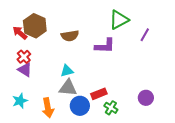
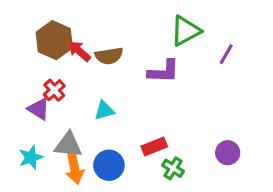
red arrow: (20, 33) -> (79, 51), moved
red cross: (24, 57) -> (54, 90), moved
gray triangle: (68, 88) -> (68, 145), moved
blue circle: (80, 106) -> (109, 165), moved

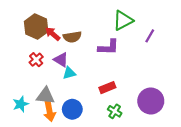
purple triangle: (39, 109) -> (61, 60), moved
red rectangle: (154, 146) -> (107, 88), moved
purple circle: (228, 153) -> (151, 101), size x1.6

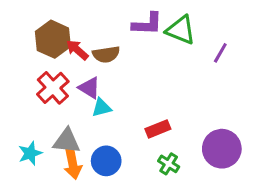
green triangle: (123, 20) -> (181, 30), turned 50
purple L-shape: (108, 47) -> (147, 24), moved
red cross: (36, 60) -> (53, 88), size x1.5

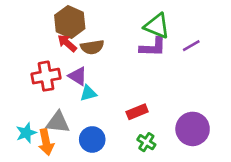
purple L-shape: (147, 24) -> (153, 47), moved
brown hexagon: (53, 39) -> (70, 22), moved
purple line: (220, 53) -> (191, 46), turned 30
red cross: (53, 88) -> (46, 76), turned 32
orange arrow: (73, 164) -> (46, 142), moved

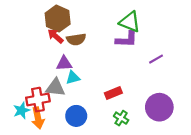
purple line: (191, 46) -> (156, 59), moved
red cross: (46, 76) -> (38, 100), moved
purple triangle: (78, 76) -> (64, 63), turned -35
gray triangle: (58, 122) -> (55, 87), moved

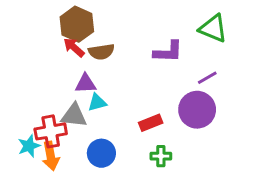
green triangle: (130, 22) -> (213, 29), moved
purple circle: (159, 107) -> (197, 110), moved
green cross: (121, 118) -> (161, 156), turned -32

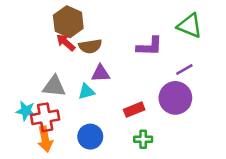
purple triangle: (85, 84) -> (101, 73), moved
gray triangle: (74, 115) -> (54, 86), moved
cyan star: (29, 146) -> (26, 111), moved, turned 30

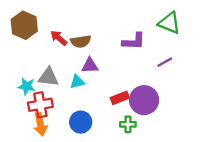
brown hexagon: (68, 22) -> (24, 25), moved
purple circle: (175, 98) -> (144, 100), moved
cyan star: (26, 111) -> (27, 86), moved

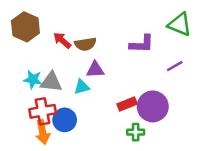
cyan star: (27, 86) -> (33, 80), moved
blue circle: (81, 122) -> (65, 120), moved

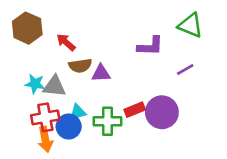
brown semicircle: (85, 44) -> (80, 66), moved
cyan triangle: (82, 87) -> (78, 112), moved
green cross: (136, 132) -> (107, 121), moved, size x1.5

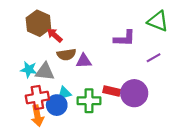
brown hexagon: (27, 28) -> (38, 23), moved
red rectangle: (135, 110) -> (112, 91), turned 35

